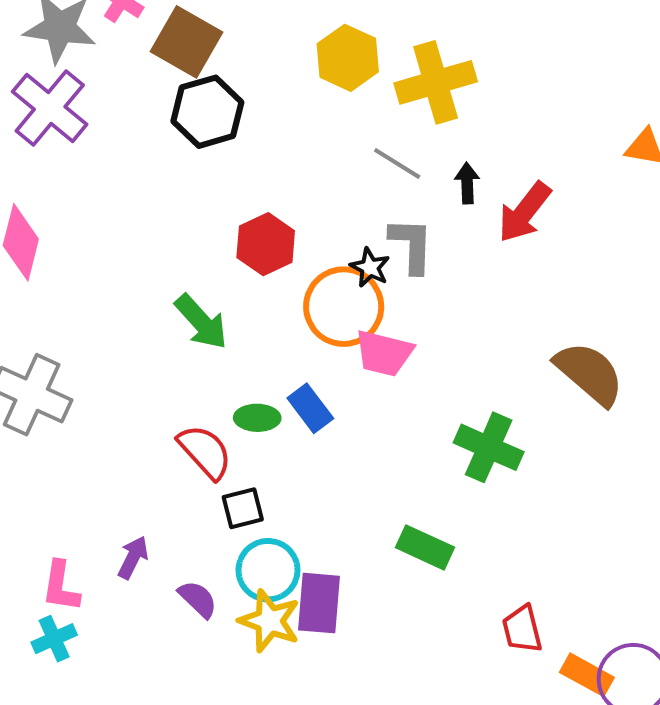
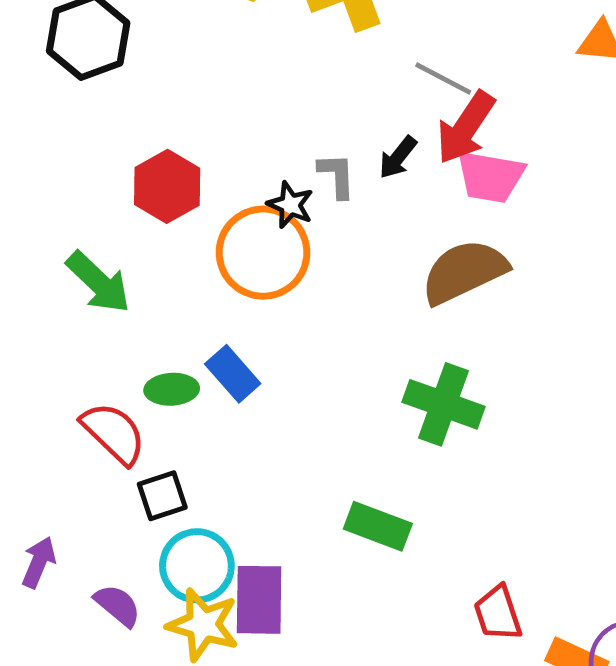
gray line: (397, 163) -> (443, 79), moved
black arrow: (467, 183) -> (398, 157), moved, turned -135
gray L-shape: (411, 245) -> (337, 175), size x0.7
pink trapezoid: (384, 353) -> (490, 177), moved
brown semicircle: (589, 373) -> (464, 272), moved, turned -62

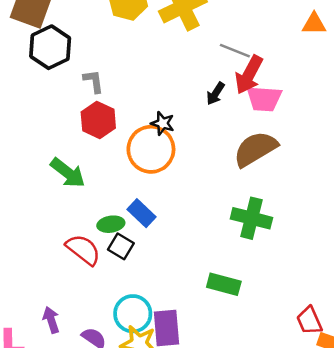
gray L-shape: (337, 175) -> (94, 81), moved
black square: (162, 496) -> (121, 246), moved, turned -35
purple arrow: (39, 562) -> (51, 320), turned -35
red trapezoid: (498, 613) -> (309, 321), moved

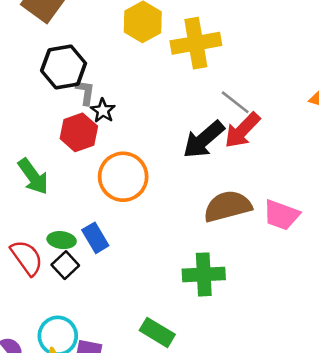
black hexagon: (50, 47) -> (64, 67), moved
black arrow: (216, 94) -> (204, 140), size x1.8
pink trapezoid: (264, 99) -> (281, 215), moved
black star: (163, 123) -> (103, 111), moved
green cross: (251, 218) -> (204, 274), turned -33

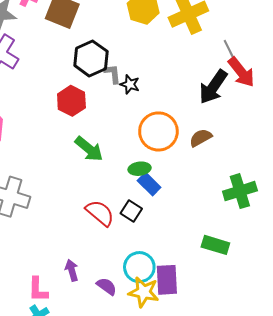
gray line: (235, 102) -> (230, 52), turned 40
red arrow: (242, 130) -> (241, 72), turned -68
red hexagon: (79, 132) -> (71, 101), moved
brown semicircle: (228, 206) -> (201, 138), moved, size x0.6
green ellipse: (62, 240) -> (140, 169), moved

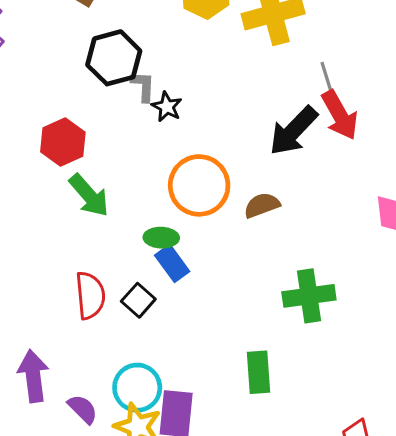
red hexagon: (71, 101) -> (63, 142), moved
red semicircle: (100, 213) -> (90, 295), turned 36
green rectangle: (215, 245) -> (259, 372), turned 60
purple arrow: (72, 270) -> (33, 376), size x1.5

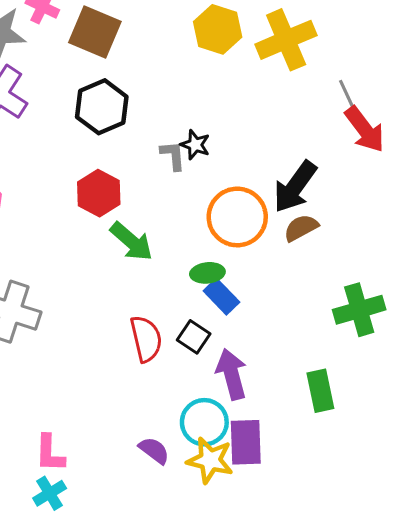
black hexagon: (114, 58) -> (102, 107), moved
gray L-shape: (143, 86) -> (173, 155), moved
black arrow: (293, 131) -> (295, 187), moved
purple arrow: (33, 376) -> (232, 374), moved

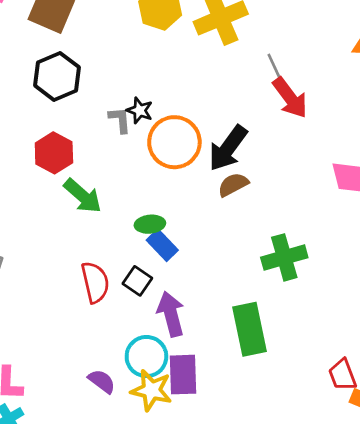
orange circle: (237, 217) -> (174, 142), moved
green rectangle: (320, 391) -> (250, 329), size x1.4

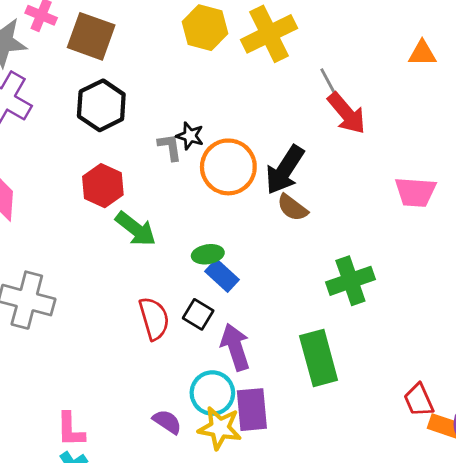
brown semicircle: (233, 185) -> (292, 208), turned -112

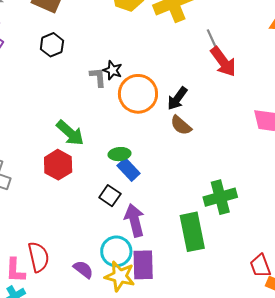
black hexagon: (101, 105) -> (52, 45), size x0.7
black arrow: (285, 170) -> (177, 98), size x0.7
red hexagon: (103, 186) -> (58, 165), moved
green cross: (350, 281) -> (220, 197), moved
red semicircle: (154, 318) -> (38, 257), moved

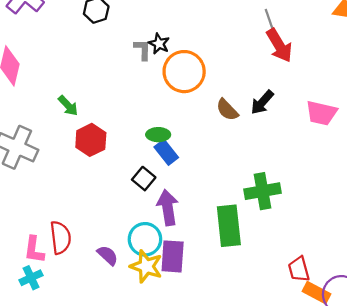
black arrow: (177, 98) -> (262, 102), moved
green arrow: (70, 133) -> (68, 106), moved, size x0.7

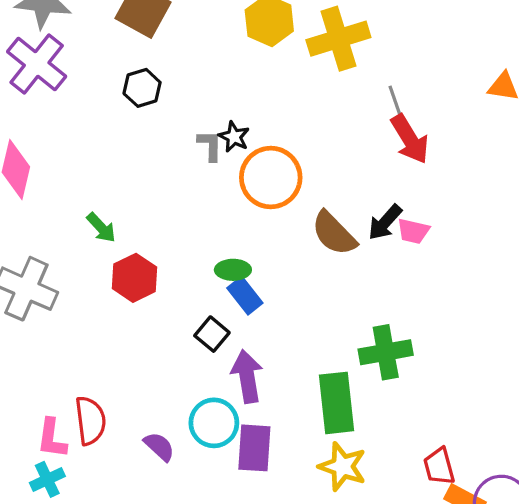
brown semicircle: (227, 110) -> (334, 233), size x1.4
pink trapezoid: (321, 113) -> (413, 231), moved, size x0.7
yellow star: (146, 266) -> (342, 467), moved

